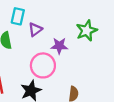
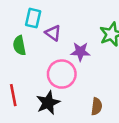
purple triangle: (35, 29) -> (53, 33), turned -48

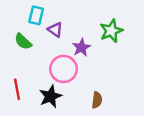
green semicircle: (19, 45) -> (23, 42), turned -36
purple star: (80, 52) -> (81, 48), turned -30

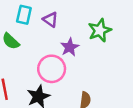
purple triangle: (55, 30) -> (50, 20), moved

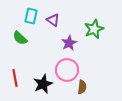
pink circle: (52, 69) -> (67, 70), moved

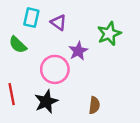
pink circle: (67, 70) -> (55, 69), moved

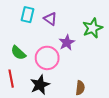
green semicircle: (18, 45) -> (18, 53), moved

